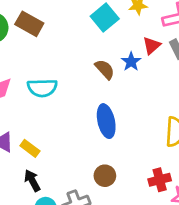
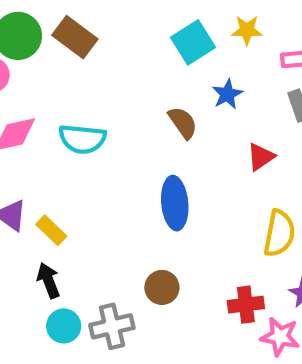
red triangle: (152, 46) -> (261, 157), moved
blue star: (131, 62) -> (227, 94), moved

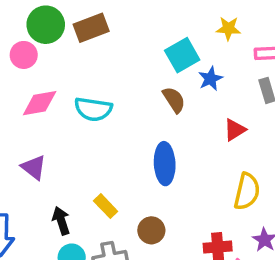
brown rectangle: (75, 37) -> (91, 28), turned -60
cyan square: (193, 42) -> (182, 55), moved
yellow rectangle: (51, 230) -> (106, 206), moved

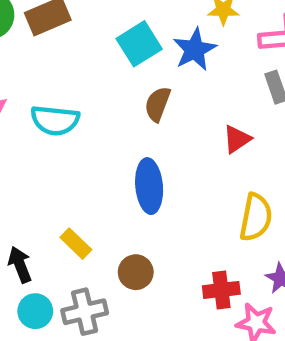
cyan square: (182, 55) -> (139, 44), moved
blue star: (210, 79) -> (195, 50), moved, size x1.4
brown semicircle: (174, 100) -> (158, 104), turned -124

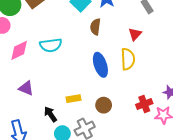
yellow semicircle: (256, 217) -> (128, 59), moved
yellow rectangle: (76, 244) -> (73, 99), turned -40

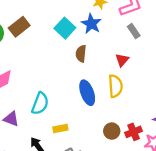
cyan semicircle: (51, 45) -> (40, 103), moved, turned -60
brown circle: (104, 105) -> (112, 131), moved

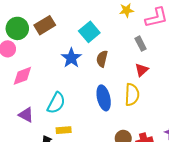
blue star: (91, 24) -> (71, 58), moved
gray rectangle: (134, 31) -> (141, 44), moved
yellow rectangle: (60, 128) -> (64, 130), moved

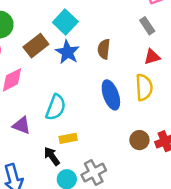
brown rectangle: (45, 25) -> (36, 46), moved
cyan square: (89, 32) -> (65, 22), moved
red triangle: (142, 70) -> (152, 57), turned 32

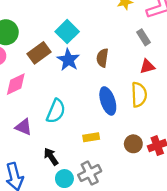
yellow rectangle: (68, 138) -> (91, 137), moved

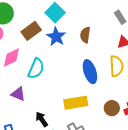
cyan semicircle: (56, 111) -> (36, 69), moved
yellow rectangle: (91, 137) -> (76, 103), size x1.6

